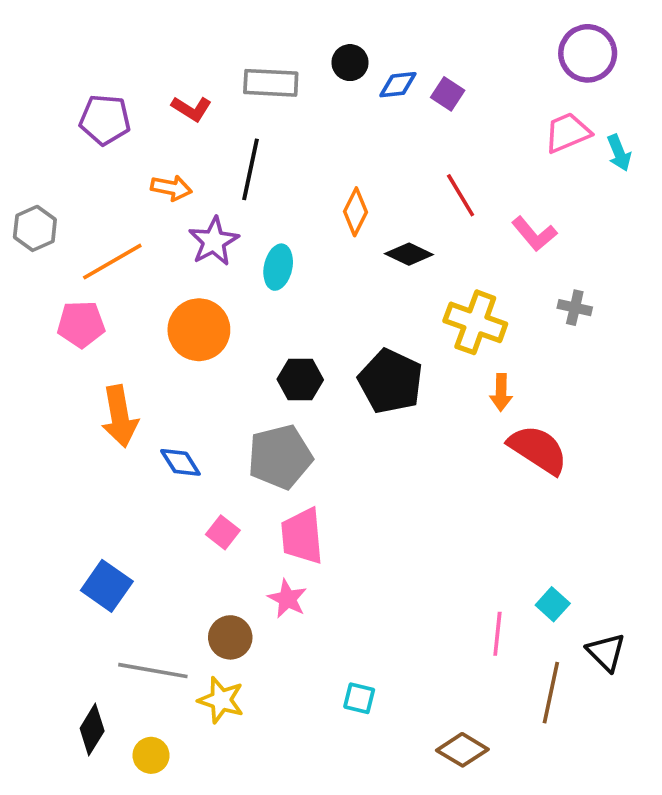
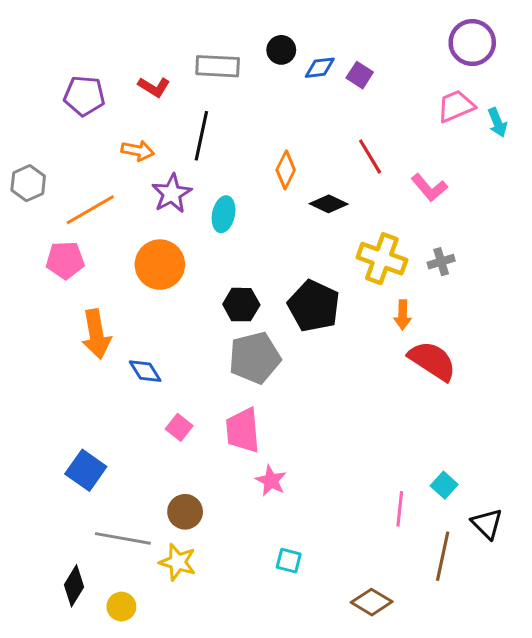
gray cross: (575, 308) -> (441, 262), moved, turned -30
gray pentagon: (280, 457) -> (255, 358), moved
pink star: (287, 599) -> (271, 481), moved

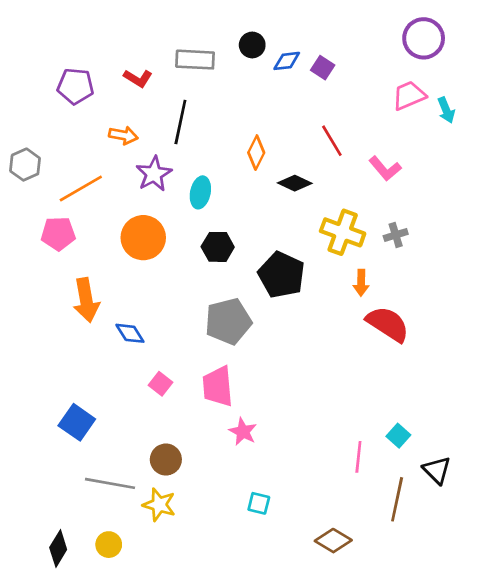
black hexagon: (241, 305) -> (218, 247), moved
black diamond: (74, 586) -> (58, 549), moved

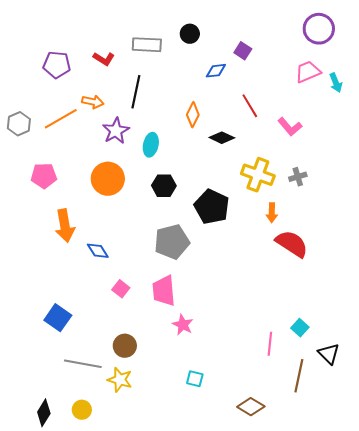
blue diamond: (287, 61) -> (216, 71), moved
orange line: (81, 188) -> (61, 119), moved

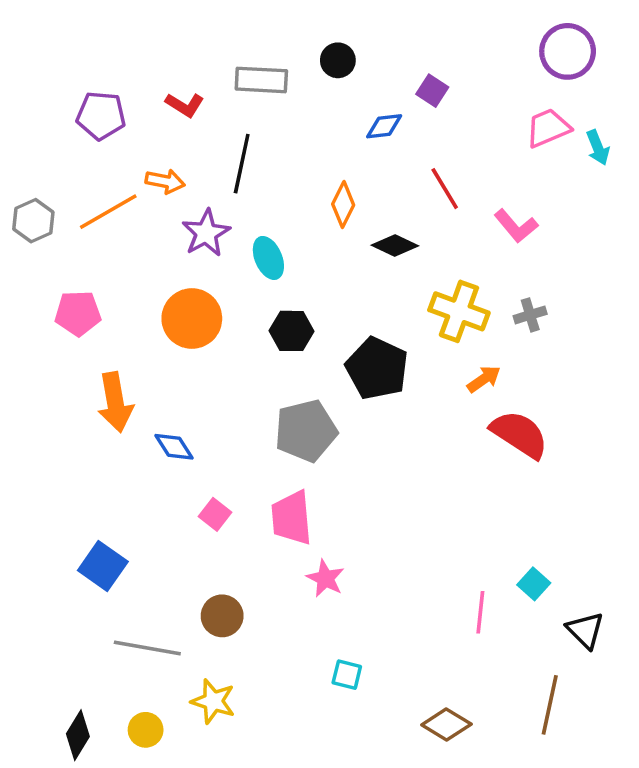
cyan ellipse: (151, 145) -> (268, 258), turned -35
orange arrow: (272, 213) -> (484, 379), turned -126
brown line: (299, 376) -> (550, 705), moved
yellow star: (120, 380) -> (213, 701), moved

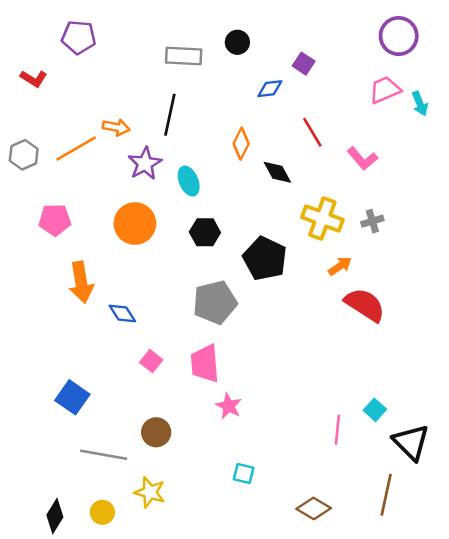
red L-shape: (185, 105) -> (34, 79), moved
purple pentagon: (101, 116) -> (79, 37), moved
black diamond: (395, 246) -> (277, 172), turned 36
black triangle: (585, 630) -> (411, 442), size x1.4

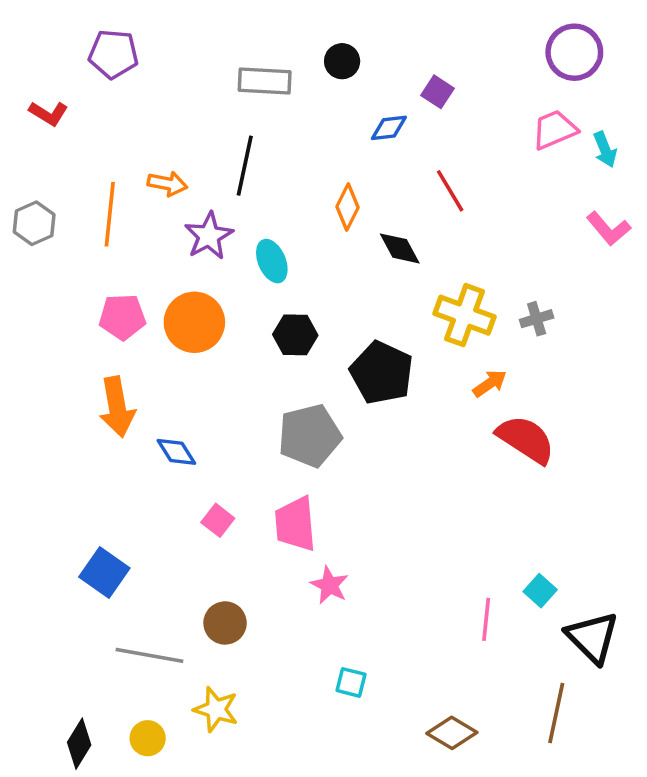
orange line: (76, 149) -> (110, 214), turned -54
pink L-shape: (362, 159) -> (609, 229), moved
pink pentagon: (55, 220) -> (122, 317), moved

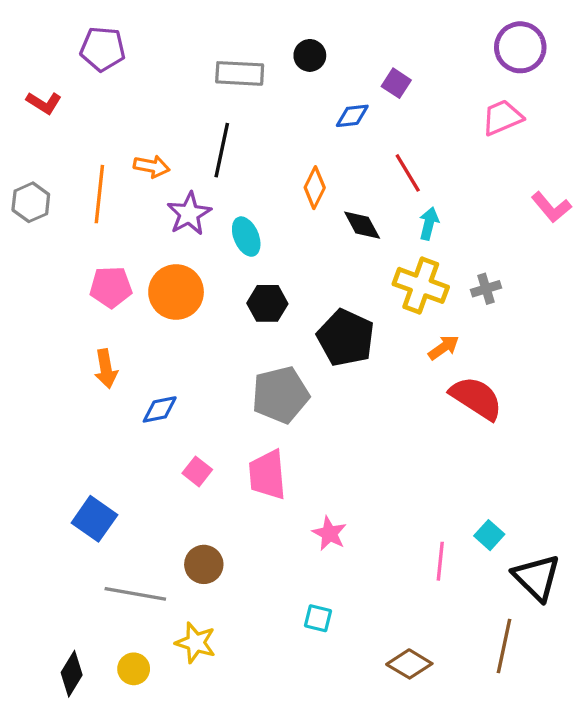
cyan arrow: (605, 149) -> (429, 223), moved, turned -144
orange arrow: (117, 407) -> (106, 369), size x0.7
blue diamond: (176, 452) -> (160, 409), turned -69
pink star: (329, 585) -> (329, 533), moved

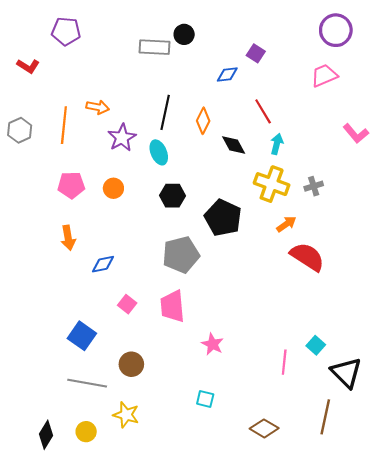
black circle: (310, 55) -> (184, 34), moved
black line: (222, 150) -> (165, 112), moved
orange circle: (176, 292) -> (113, 188), size x0.6
blue square: (94, 519) -> (82, 336), moved

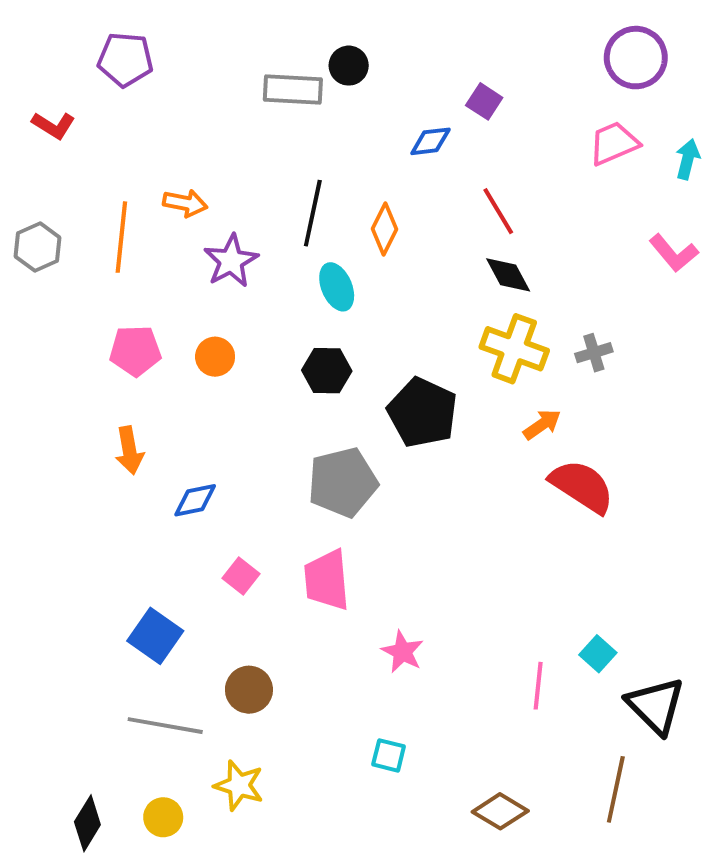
cyan arrow: (277, 144) -> (688, 159), moved
black diamond: (234, 145) -> (508, 275), moved
cyan ellipse: (159, 152) -> (337, 287), moved

